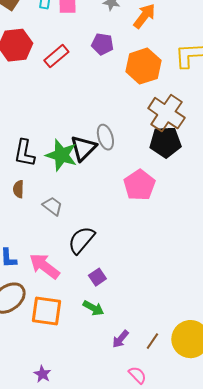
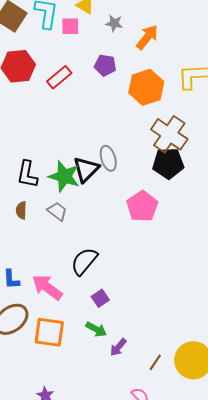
gray trapezoid: (52, 206) -> (57, 211), moved
purple arrow: (120, 339) -> (118, 347), moved

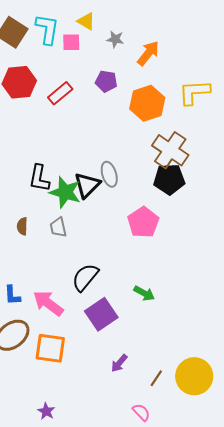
black L-shape: (27, 174) -> (39, 178), moved
gray trapezoid: (57, 211) -> (58, 227), turned -140
purple square: (100, 298) -> (101, 314), size x1.8
green arrow: (96, 329) -> (144, 293), moved

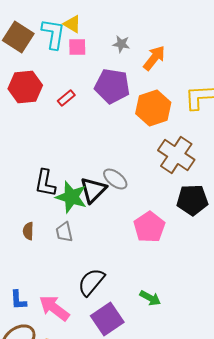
yellow triangle: (86, 21) -> (72, 24), moved
purple pentagon: (106, 81) -> (112, 86), size x1.6
red rectangle: (60, 93) -> (66, 98), size x0.7
gray ellipse: (109, 174) -> (115, 179), turned -35
black pentagon: (169, 179) -> (192, 200), moved

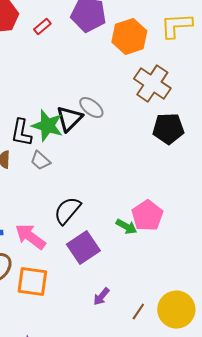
black L-shape: (45, 183) -> (21, 133), moved
pink pentagon: (149, 227) -> (147, 216), moved
gray trapezoid: (64, 232) -> (40, 161), turned -35

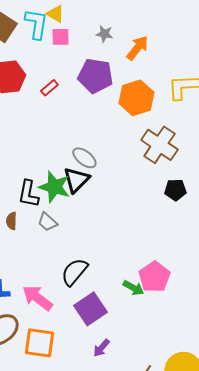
gray ellipse: (91, 108) -> (84, 158), moved
black pentagon: (168, 129) -> (175, 190), size x0.7
purple arrow: (101, 297) -> (101, 348), moved

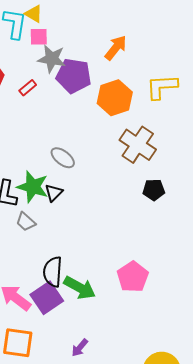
gray star: (104, 34) -> (52, 59), moved, size x1.6
black triangle: (76, 180) -> (54, 193), moved, size x0.7
black semicircle: (74, 272) -> (53, 272), turned -36
green arrow: (133, 288) -> (80, 288), moved, size x1.5
purple square: (90, 309) -> (47, 298), moved

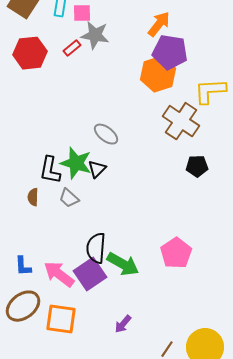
purple pentagon: (74, 76) -> (170, 52), moved
yellow L-shape: (162, 87) -> (210, 91), moved
red rectangle: (28, 88) -> (72, 48), moved

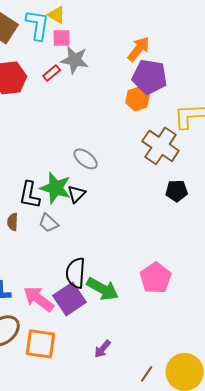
orange hexagon: (158, 74) -> (138, 99), size x0.7

